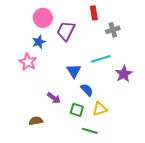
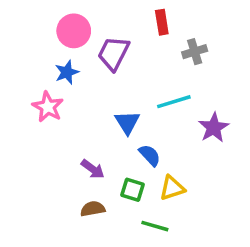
brown semicircle: (36, 121) -> (93, 209), moved

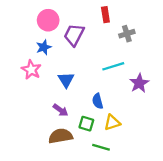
blue triangle: (127, 122) -> (66, 80), moved
blue semicircle: (150, 155) -> (98, 101), turned -152
brown semicircle: (93, 209) -> (60, 136), size x1.5

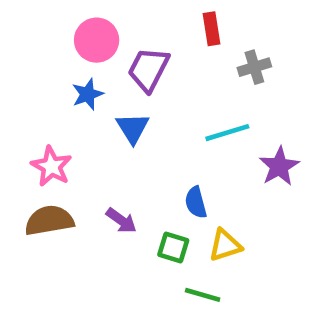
pink star: (31, 70) -> (51, 166), moved
blue triangle: (66, 80) -> (133, 128), moved
brown semicircle: (60, 136) -> (49, 220), moved

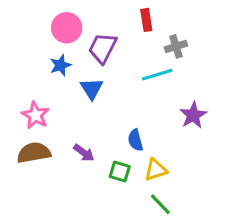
cyan line: (227, 133) -> (157, 75), moved
green line: (203, 295) -> (160, 204), moved, turned 30

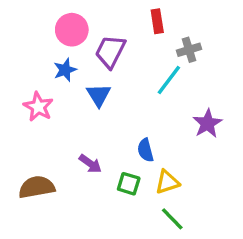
cyan line: (157, 75) -> (169, 80), turned -36
pink star: (35, 115) -> (38, 107), moved
brown semicircle: (34, 153) -> (37, 187), moved

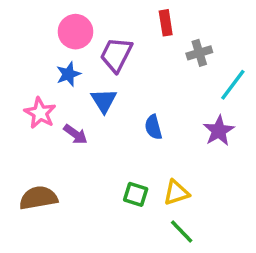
cyan line: (169, 80) -> (233, 85), moved
blue semicircle: (145, 150) -> (153, 127), moved
purple arrow: (90, 164) -> (75, 134), moved

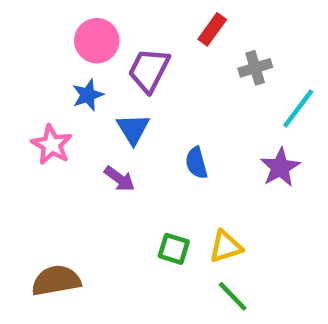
red rectangle: (166, 23) -> (212, 29), turned 45
purple arrow: (75, 134) -> (119, 179), moved
brown semicircle: (38, 198) -> (56, 280), moved

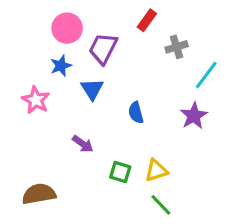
purple arrow: (119, 179) -> (83, 144), moved

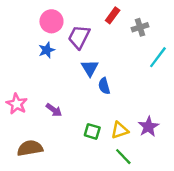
gray cross: (177, 47) -> (140, 27), moved
blue triangle: (92, 89) -> (90, 68), moved
pink star: (36, 100) -> (17, 104), moved
purple star: (194, 116) -> (148, 127), moved
purple arrow: (83, 144) -> (54, 110), moved

